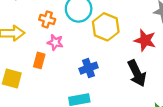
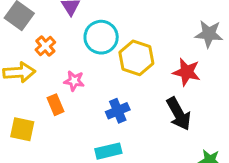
orange cross: (47, 19) -> (45, 46), moved, turned 35
orange rectangle: (39, 60) -> (55, 105), turned -35

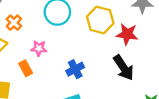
yellow hexagon: (136, 58) -> (100, 20), moved

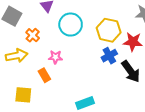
blue cross: (75, 69) -> (109, 56), moved

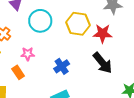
blue cross: (109, 56) -> (62, 66), moved

